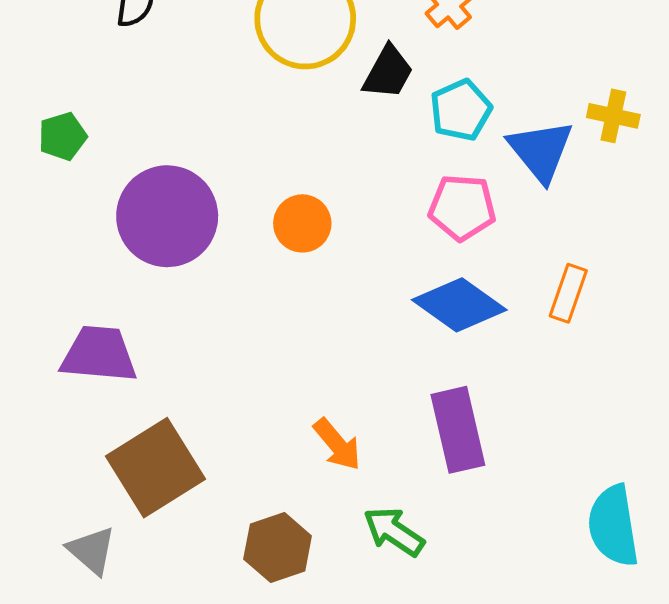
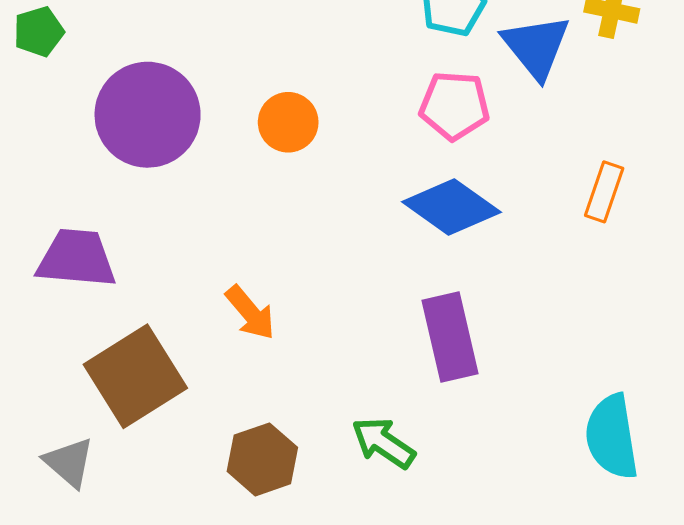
orange rectangle: (568, 293) -> (604, 192), moved
orange arrow: (337, 444) -> (250, 313), moved

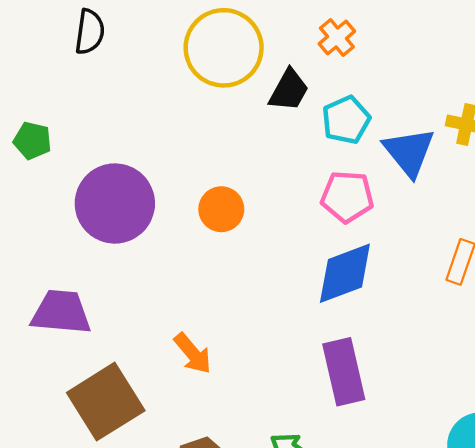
green pentagon: (39, 32) -> (32, 141), turned 30
blue diamond: (451, 207) -> (345, 273), turned -56

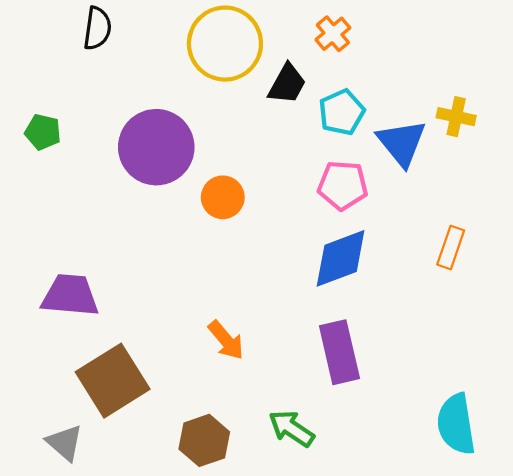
purple circle: (115, 203) -> (156, 147), moved
orange arrow: (193, 353) -> (226, 340), moved

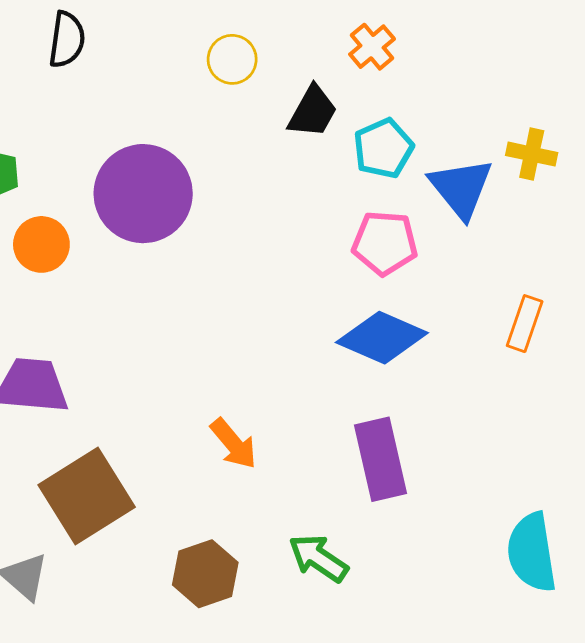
yellow circle: (225, 44) -> (232, 59), size x0.5
orange circle: (223, 197) -> (41, 244), moved
blue diamond: (341, 258) -> (382, 338), turned 44

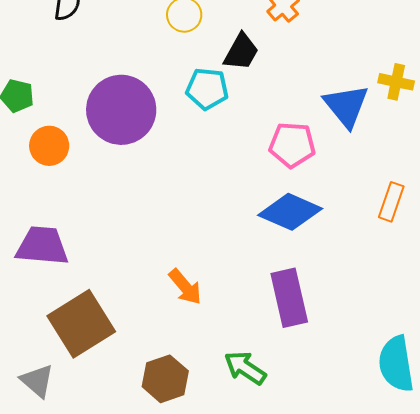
cyan pentagon: (383, 148) -> (207, 89), moved, turned 30

